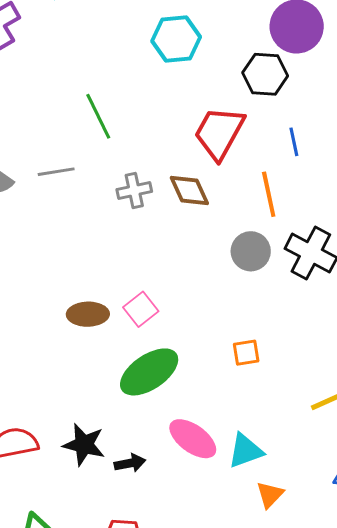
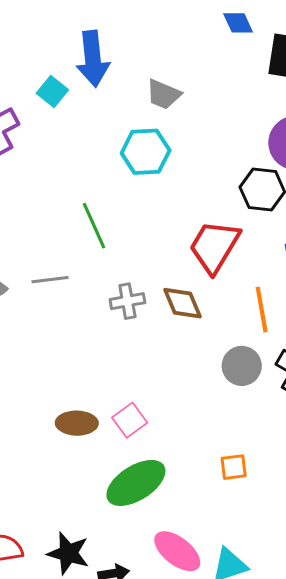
cyan hexagon: (176, 39) -> (146, 152), moved

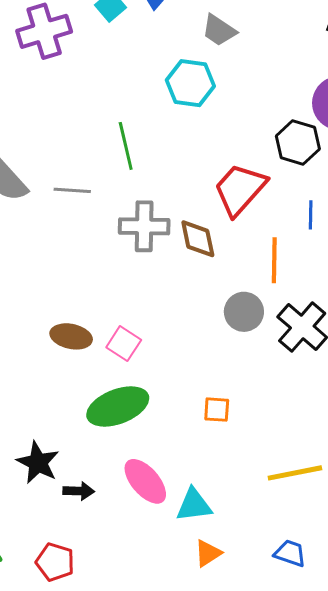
gray cross: (127, 301) -> (144, 226), size x1.4
pink square: (130, 420) -> (124, 344), turned -32

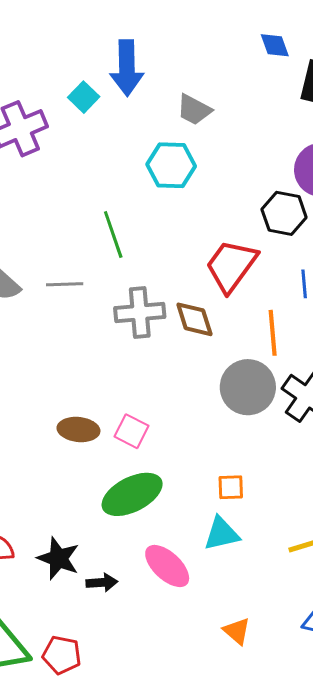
gray circle: (244, 312) -> (248, 387), size x1.4
cyan triangle: (194, 505) -> (222, 534), moved
orange triangle: (208, 553) -> (237, 631), turned -40
red pentagon: (55, 562) -> (62, 655), moved

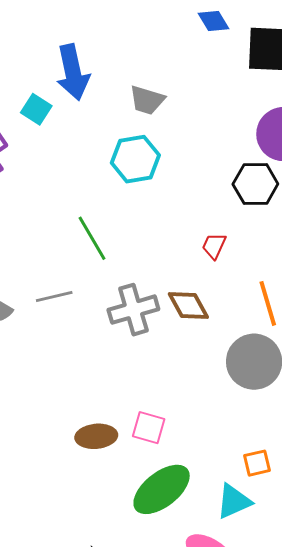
red trapezoid: (231, 266) -> (214, 246), size x0.5
cyan triangle: (222, 534) -> (234, 501), moved

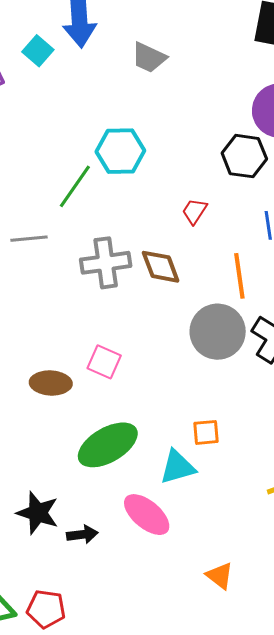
cyan hexagon: (135, 159) -> (120, 151), moved
green line: (92, 238) -> (75, 186), turned 57
pink square: (149, 428) -> (104, 362), moved

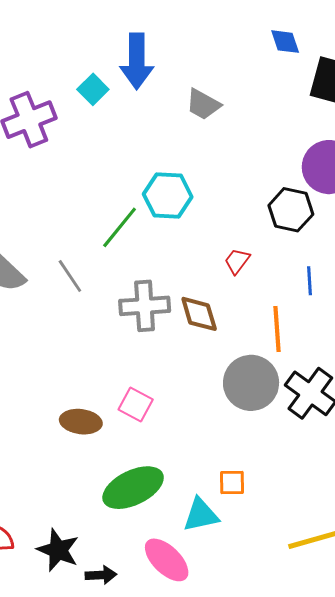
gray line: (29, 239) -> (70, 276), turned 57

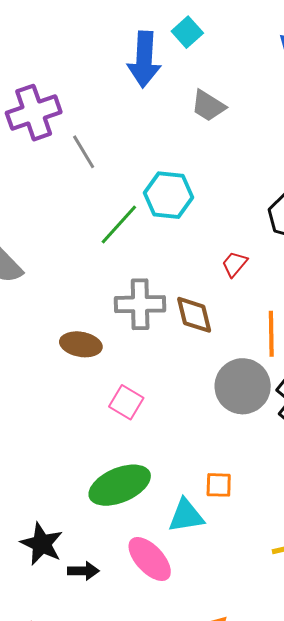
cyan square: (93, 89) -> (187, 32), moved
gray line: (70, 276) -> (84, 152), moved
brown ellipse: (81, 422) -> (81, 344), moved

